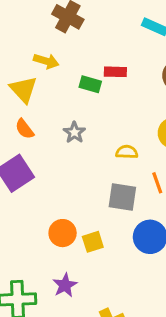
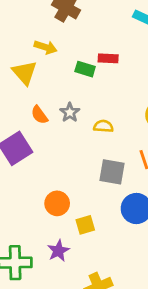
orange semicircle: (25, 129) -> (39, 115), moved
yellow semicircle: (127, 152) -> (103, 126), moved
yellow square: (93, 242) -> (85, 225), moved

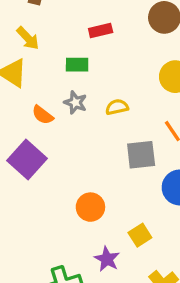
yellow arrow: (46, 47) -> (28, 38), turned 45
green rectangle: (85, 69) -> (77, 65), moved
yellow square: (85, 225) -> (140, 235), moved

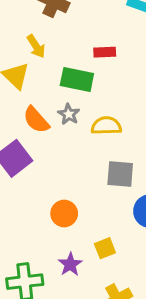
green rectangle: (77, 65) -> (77, 79), size x1.5
yellow semicircle: (117, 107) -> (106, 126), size x1.4
orange semicircle: (43, 115) -> (36, 120), size x1.4

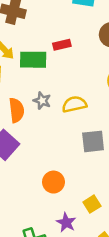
green rectangle: (77, 79) -> (33, 60), moved
orange semicircle: (36, 120) -> (17, 110), turned -135

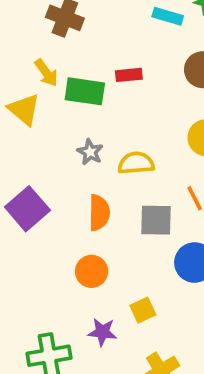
orange semicircle: (17, 110) -> (99, 213), moved
purple star: (66, 223) -> (102, 332), turned -30

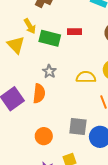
yellow semicircle: (136, 163) -> (86, 77), moved
orange semicircle: (99, 213) -> (39, 93), moved
gray square: (156, 220) -> (78, 127), moved

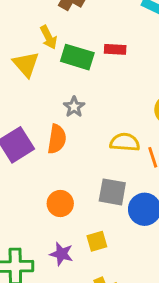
yellow semicircle: (86, 77) -> (125, 142), moved

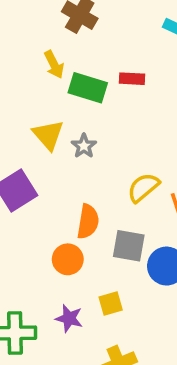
yellow triangle: (26, 64) -> (48, 135), moved
orange semicircle: (57, 139) -> (88, 222), moved
yellow semicircle: (125, 142) -> (143, 187), turned -44

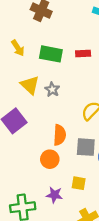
yellow arrow: (54, 65) -> (18, 48), moved
red rectangle: (132, 79) -> (83, 53), moved
yellow square: (111, 304) -> (79, 183), turned 32

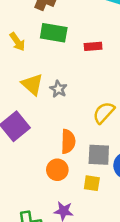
green rectangle: (51, 54) -> (54, 33), moved
yellow square: (79, 183) -> (92, 183), moved

